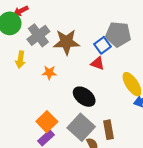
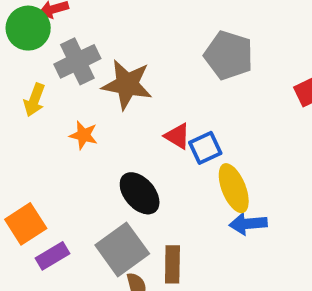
gray pentagon: (118, 34) -> (229, 55), moved
blue square: (102, 45) -> (205, 148), moved
orange square: (47, 122) -> (26, 224), moved

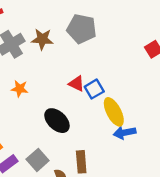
gray pentagon: (229, 55) -> (82, 29), moved
brown star: (127, 84) -> (42, 39), moved, size x0.7
gray square: (122, 249) -> (38, 160), moved, size x0.7

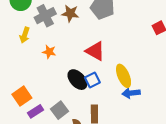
red triangle: (77, 84) -> (95, 51), size x1.5
blue square: (94, 89) -> (92, 80), moved

